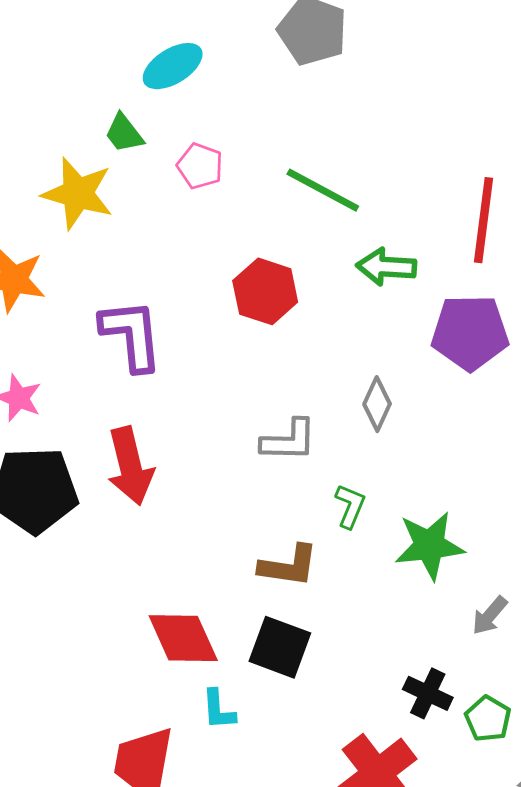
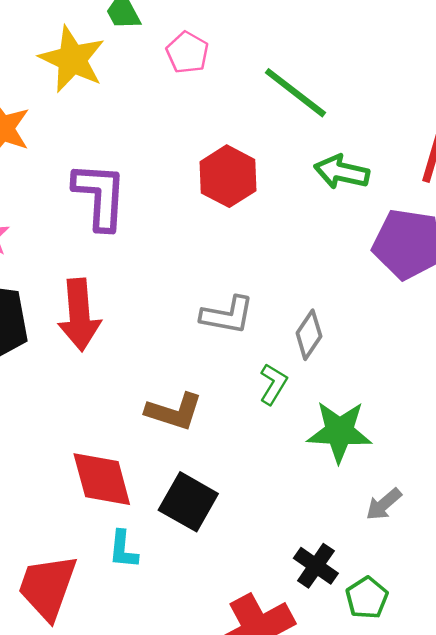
gray diamond: (377, 404) -> (309, 335), moved
brown L-shape: (289, 566) -> (174, 412), moved

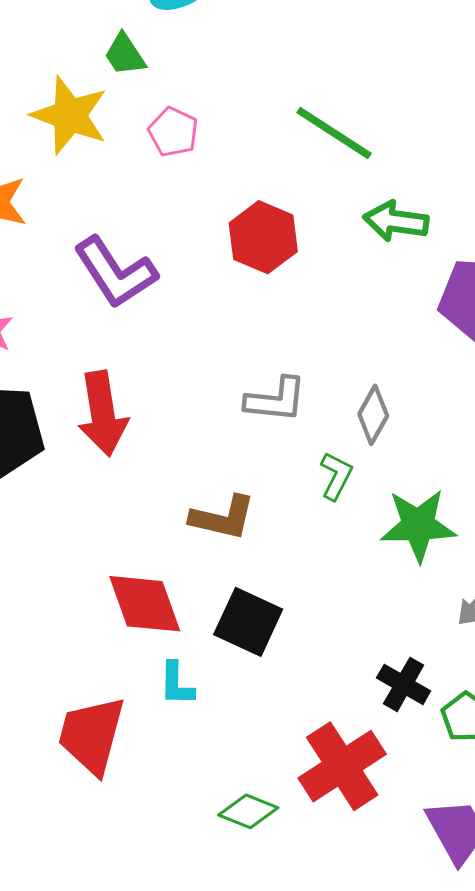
pink pentagon: (187, 53) -> (173, 132), moved
purple L-shape: (100, 196) -> (115, 272), turned 148

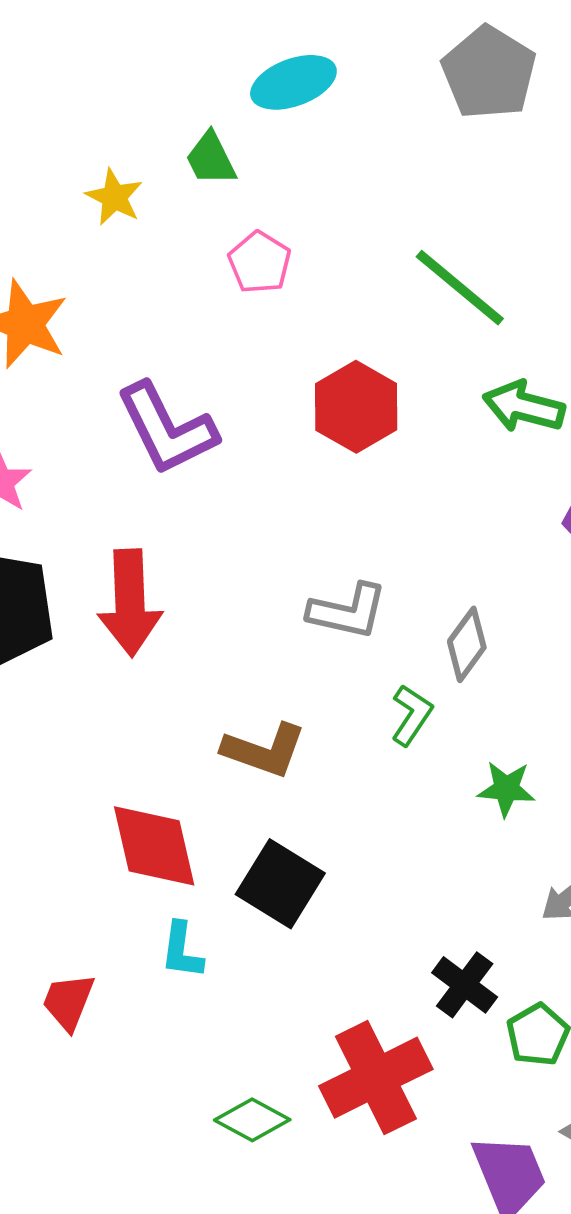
yellow star: (70, 115) -> (114, 197), moved, size x0.6
green star: (418, 525) -> (506, 789), size x0.6
red trapezoid: (92, 735) -> (68, 1002), size x0.6

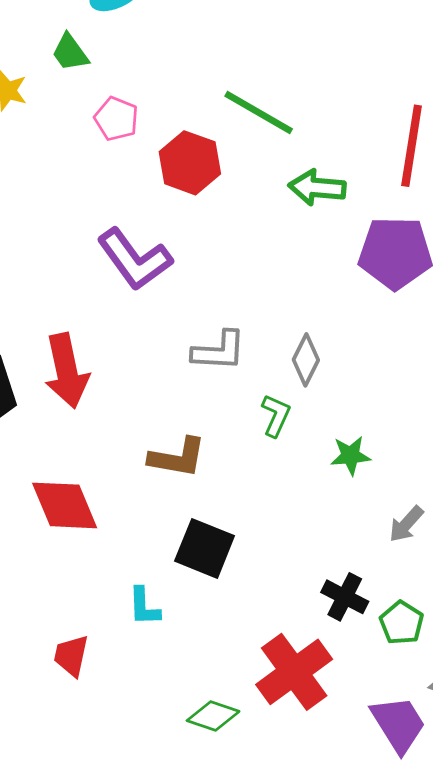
red hexagon: (356, 407) -> (190, 163), moved
purple L-shape: (167, 429) -> (135, 259), moved
red diamond: (154, 846) -> (65, 505), moved

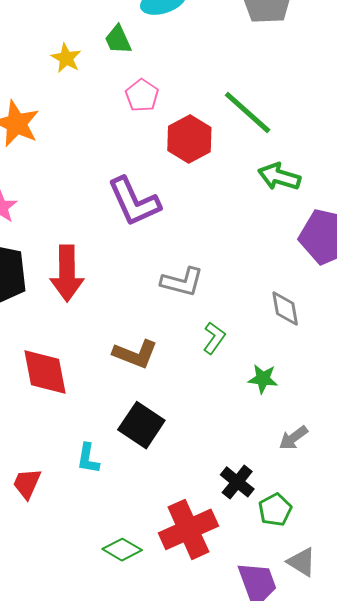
gray diamond: (306, 360) -> (285, 309), moved, turned -48

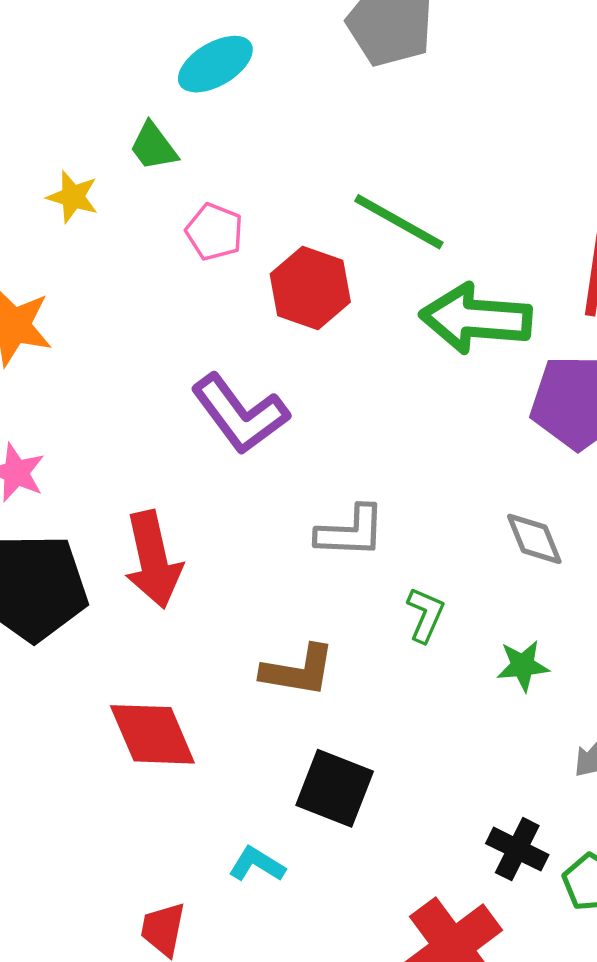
green arrow: (279, 177) -> (476, 319), size x1.5
cyan L-shape: (88, 458) -> (257, 864), turned 124

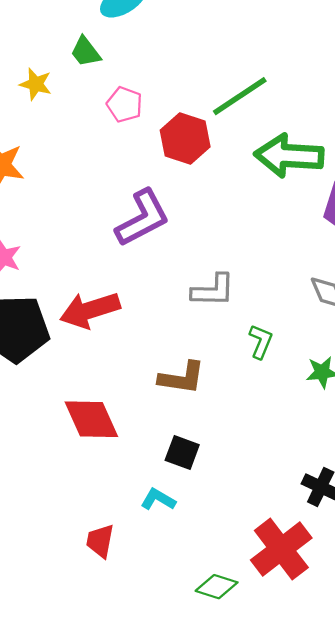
green line: (399, 222) -> (240, 96), turned -62
purple L-shape: (240, 414) -> (143, 218), turned -80
red arrow: (153, 560) -> (90, 310), turned 86
black square: (335, 788) -> (182, 452), moved, size x0.7

